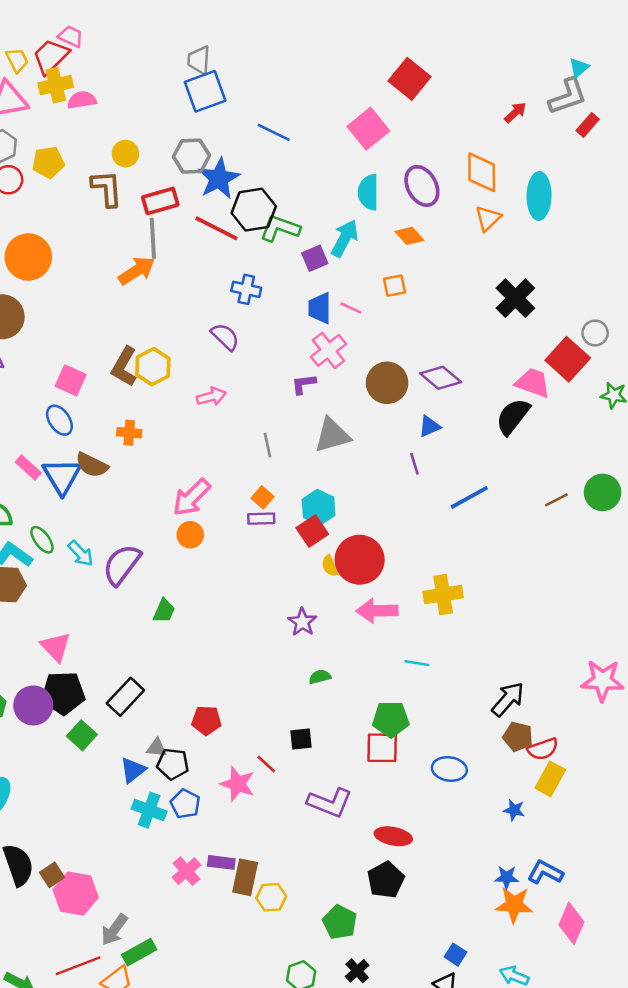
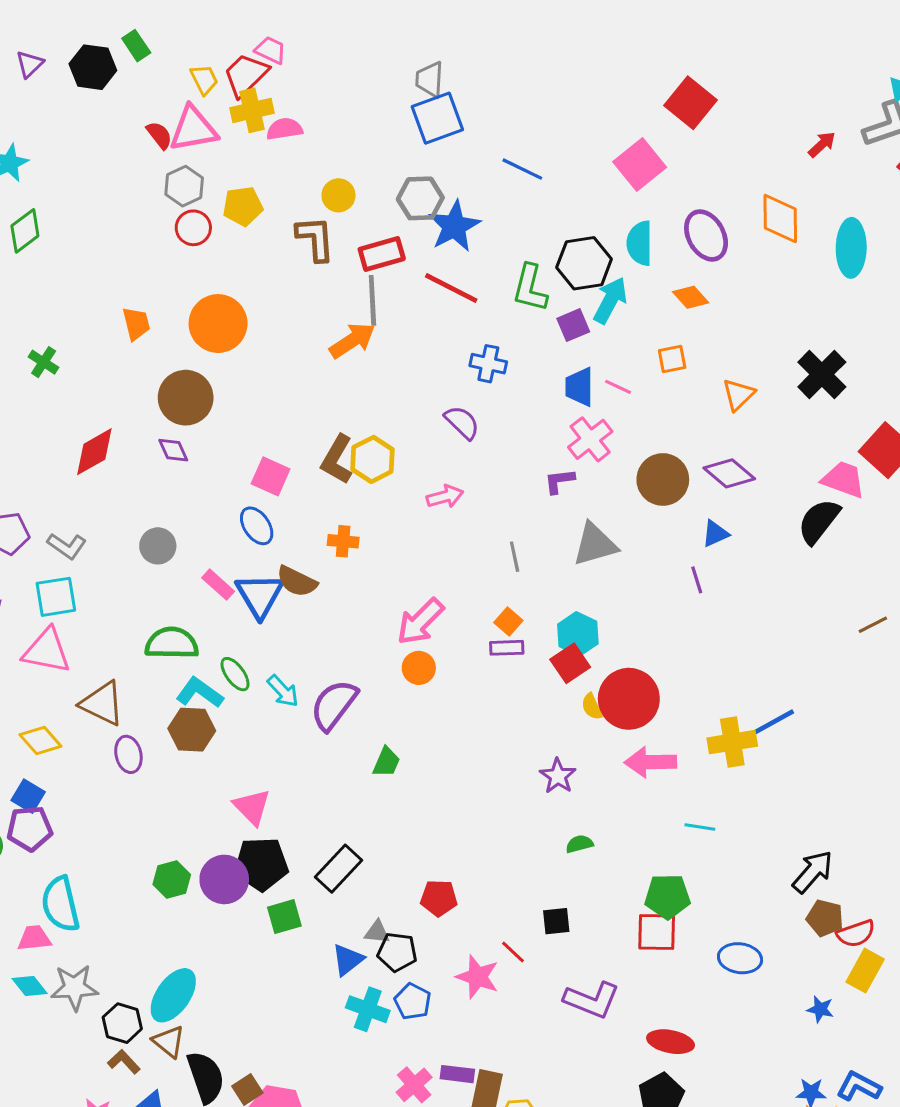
black hexagon: (254, 210) -> (584, 263), moved
orange triangle: (488, 218) -> (738, 395), moved
green L-shape: (280, 228) -> (530, 288), turned -96
blue line: (469, 497) -> (771, 723), moved
green square: (82, 735) -> (284, 917), turned 32

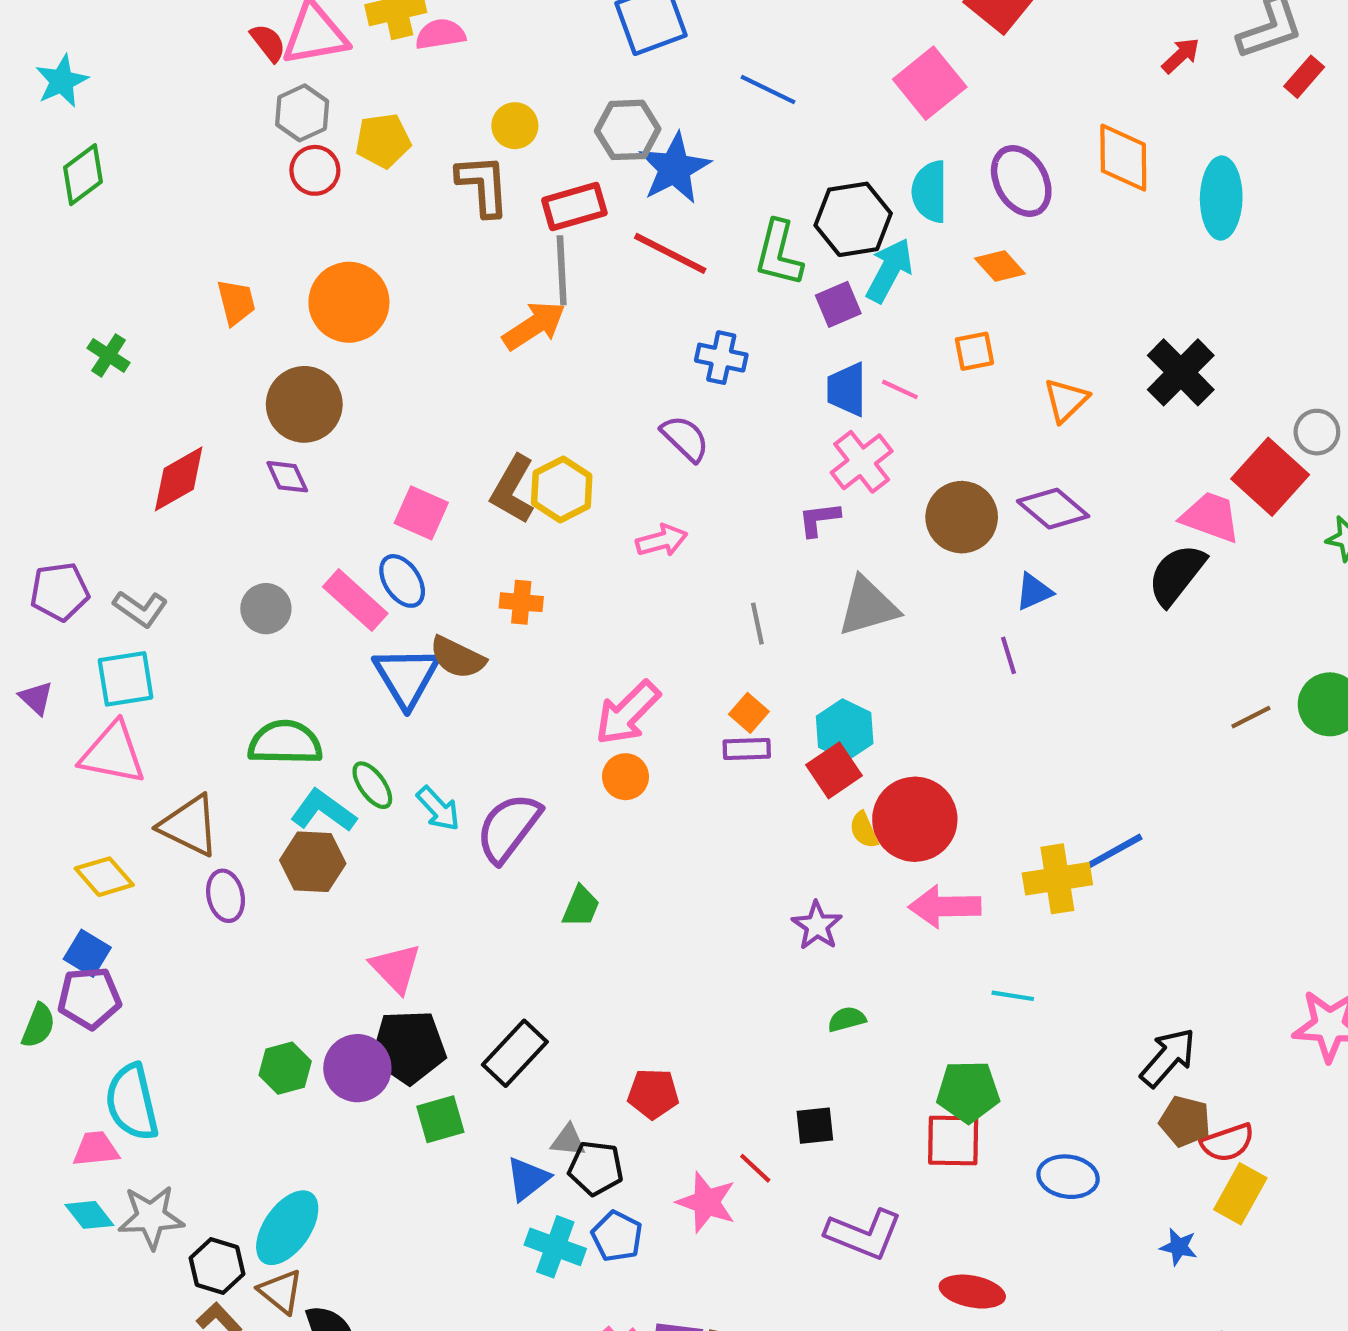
pink rectangle: (218, 585) -> (355, 600), moved, size x1.4

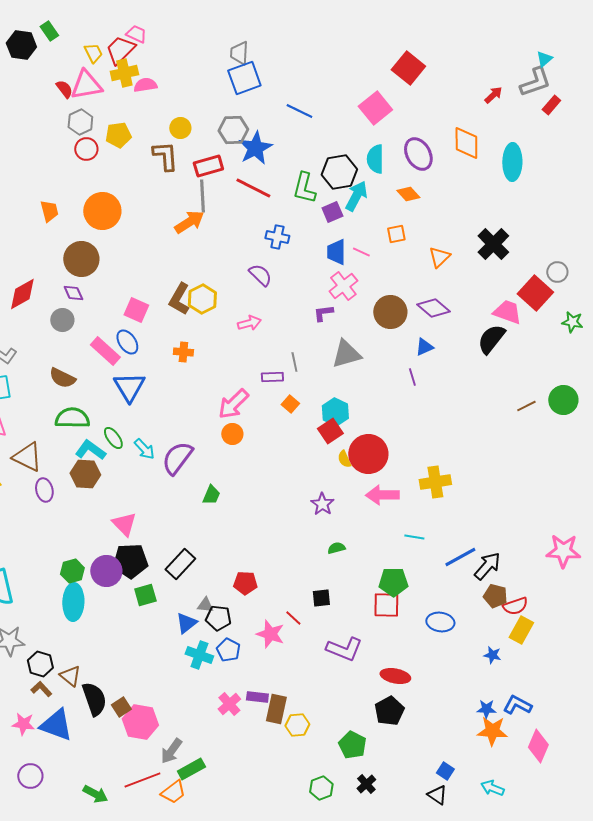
gray circle: (266, 609) -> (62, 320), moved
brown semicircle: (457, 658) -> (62, 378), moved
purple rectangle: (747, 749) -> (272, 377), moved
blue line: (1111, 853) -> (460, 557), moved
cyan ellipse: (287, 1228) -> (73, 602), moved, turned -33

